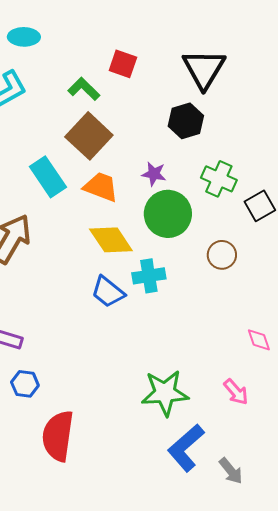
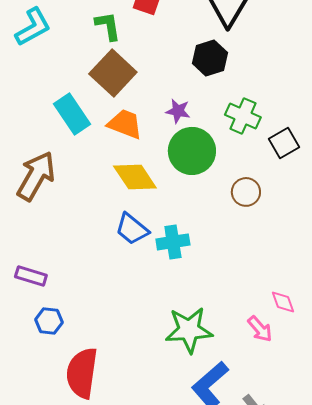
green L-shape: (84, 89) -> (108, 26), turned 36
cyan cross: (149, 276) -> (173, 242), moved
pink diamond: (259, 340) -> (283, 302), moved

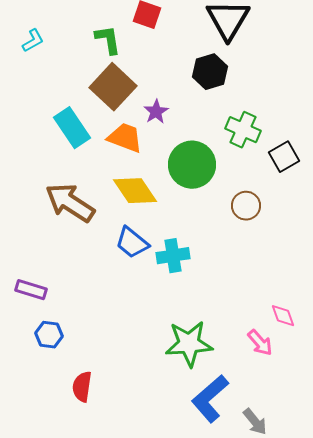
cyan L-shape: (33, 27) -> (33, 41), size x0.6
purple star: (178, 111) -> (156, 112), moved, turned 30
brown arrow: (36, 176) -> (70, 203), moved, turned -87
red semicircle: (82, 373) -> (82, 387), size x0.6

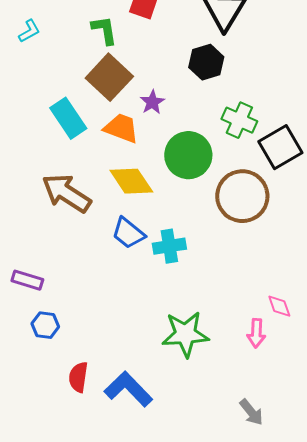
black square: (284, 157) -> (280, 147), size x1.4
brown circle: (246, 206) -> (242, 196), size x1.8
pink arrow: (260, 343) -> (256, 333), turned 44
blue L-shape: (210, 399) -> (128, 389), moved, turned 87

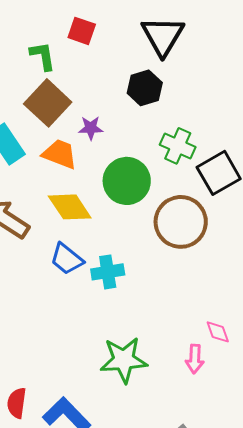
purple star: (152, 102) -> (91, 128), turned 30

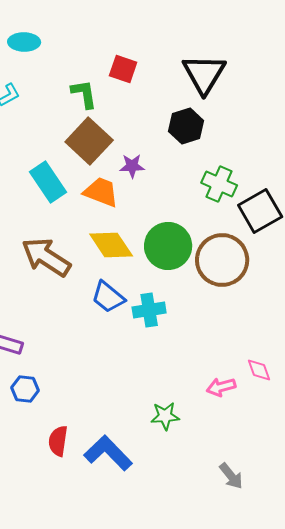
green circle: (127, 181) -> (168, 246), moved
pink arrow: (195, 359) -> (221, 387), moved, turned 72
green star: (124, 360) -> (165, 416), moved, size x0.6

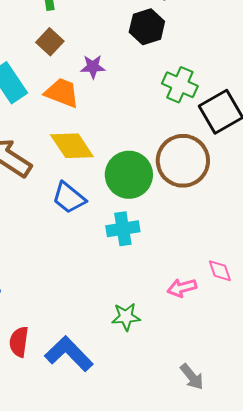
brown square: (89, 141) -> (50, 42), size x0.6
green circle: (168, 246) -> (129, 175), moved
cyan cross: (149, 310) -> (123, 229), moved

